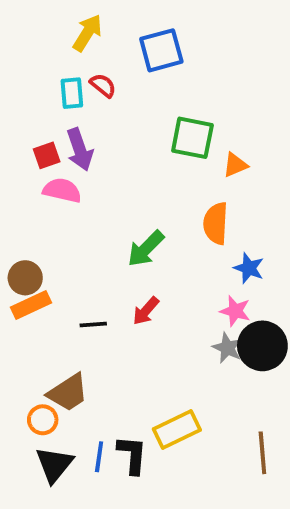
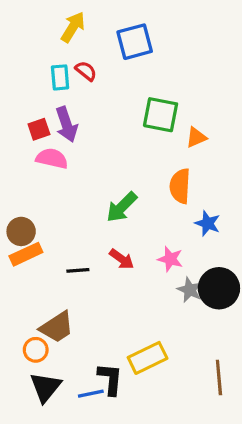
red arrow: (146, 311) -> (122, 259), turned -95
pink star: (235, 311) -> (170, 259), moved
blue line: (99, 457) -> (91, 394), moved, turned 70

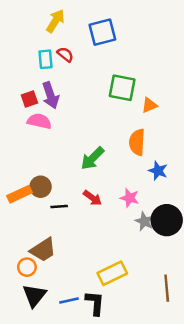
brown circle: (21, 231) -> (41, 187), moved
black L-shape: (110, 379) -> (95, 303), moved

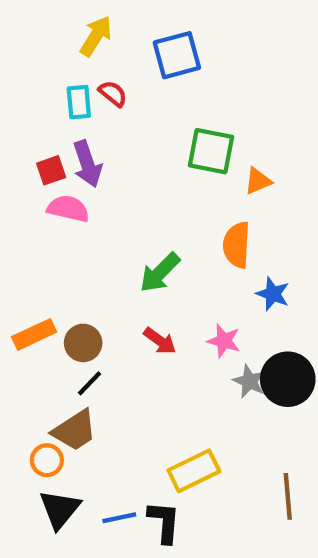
brown circle: (41, 187) -> (83, 343), moved
black line: (59, 207) -> (89, 383), moved, turned -42

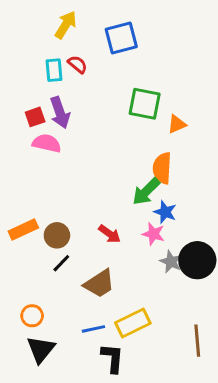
green arrow: (160, 273) -> (146, 192), moved
blue star: (273, 294) -> (165, 212), moved
brown trapezoid: (75, 430) -> (99, 284), moved
blue line: (119, 518) -> (93, 329), moved

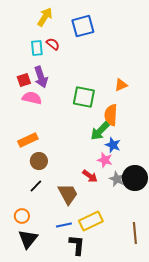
green square: (145, 104) -> (84, 97), moved
orange rectangle: (23, 230) -> (28, 140), moved
red arrow: (110, 234) -> (90, 176), moved
black line: (61, 263) -> (36, 186), moved
brown trapezoid: (99, 284) -> (68, 194), turned -85

